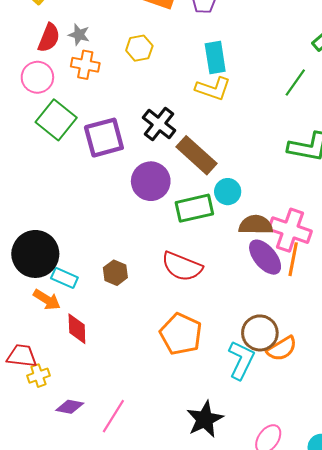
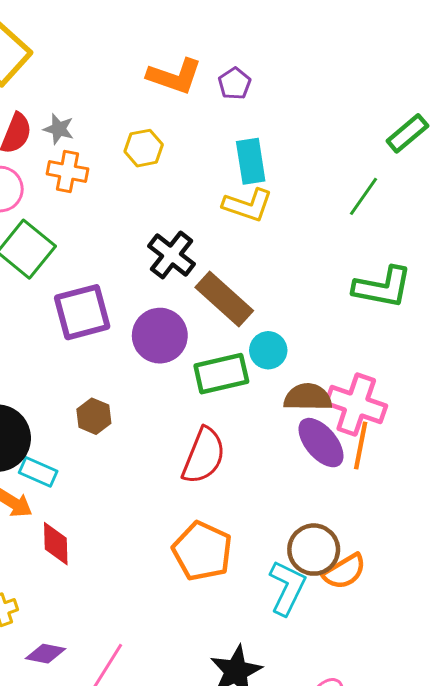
purple square: (104, 138) -> (82, 312), moved
red semicircle: (182, 266) -> (204, 456), turned -90
brown hexagon: (115, 273) -> (94, 416), moved

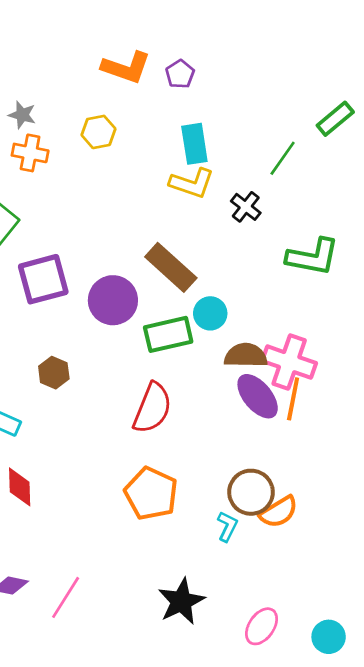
green line: (363, 196) -> (283, 158), moved
black cross: (172, 255) -> (246, 207), moved, size x0.7
cyan L-shape: (287, 588) -> (227, 526), size x0.6

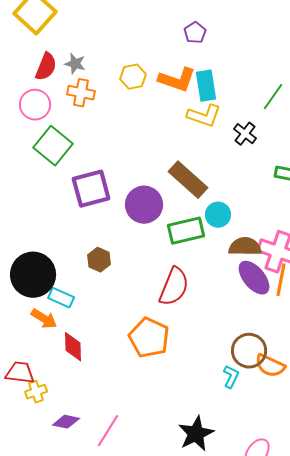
orange L-shape: (126, 68) -> (177, 80), moved
orange pentagon: (151, 494) -> (149, 338), moved
orange semicircle: (279, 512) -> (270, 366), turned 56

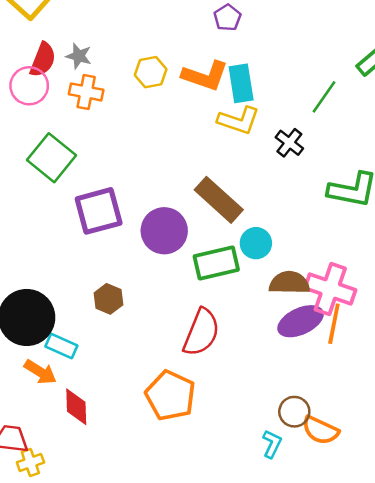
pink circle: (35, 105) -> (29, 86), moved
purple ellipse: (254, 278) -> (301, 321), turned -75
brown circle: (249, 351) -> (294, 412), size x0.7

